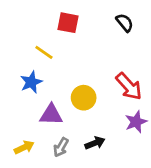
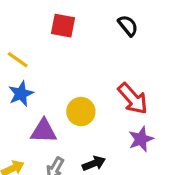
yellow line: (44, 52) -> (18, 60), moved

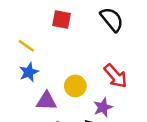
black semicircle: (128, 26) -> (112, 19), size x1.5
purple star: (141, 139) -> (103, 107), moved

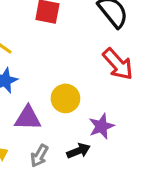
red arrow: (115, 76) -> (118, 64), moved

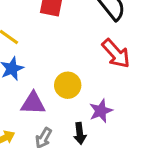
black arrow: (79, 151) -> (80, 133), turned 105

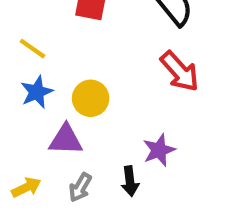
yellow circle: (68, 85) -> (91, 98), moved

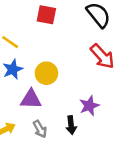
gray arrow: (80, 187) -> (40, 129), turned -60

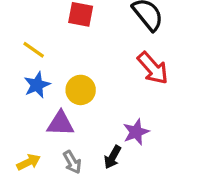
black arrow: (71, 125) -> (113, 157), turned 36

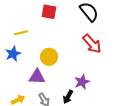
yellow line: (34, 50) -> (21, 33), turned -48
blue star: (37, 85) -> (13, 54), moved

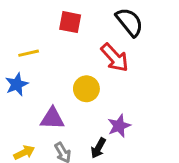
red arrow: (92, 44) -> (115, 58), moved
yellow circle: (49, 57) -> (86, 89), moved

